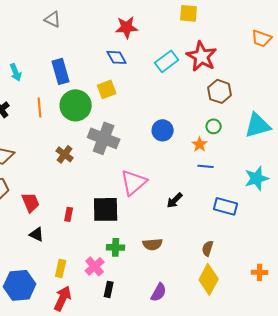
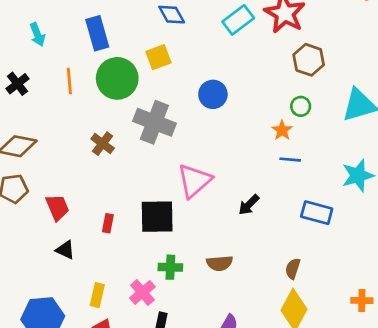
blue circle: (163, 130) -> (213, 94), moved

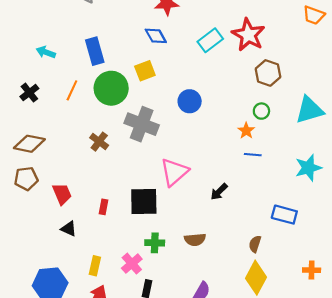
cyan arrow: (37, 35) -> (46, 52), turned 132
orange line: (69, 81) -> (72, 90), turned 30
blue rectangle: (317, 213) -> (284, 215), moved

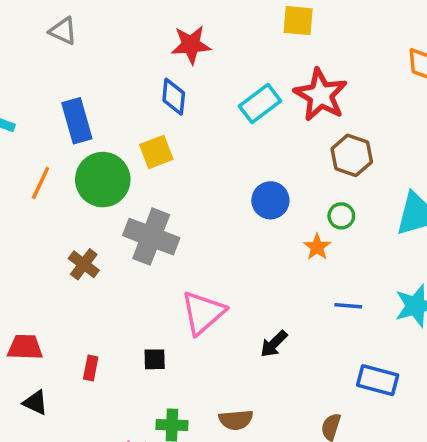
blue diamond: (156, 36) -> (174, 97), turned 35
blue circle: (190, 101) -> (270, 200), moved
blue line: (253, 155) -> (348, 306), moved
red trapezoid: (62, 194) -> (25, 347), turned -65
black square: (144, 201) -> (155, 359), size x0.5

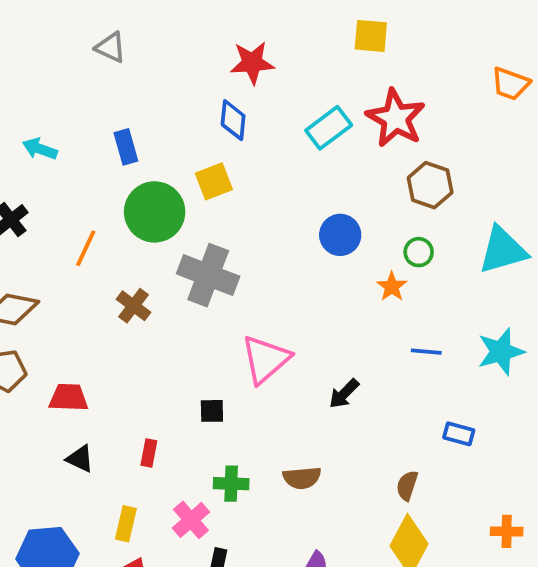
blue rectangle: (77, 121) -> (126, 147), size x0.7
orange line: (41, 183) -> (86, 248), moved
red rectangle: (91, 368) -> (149, 453), moved
blue rectangle: (378, 380) -> (459, 434), size x0.7

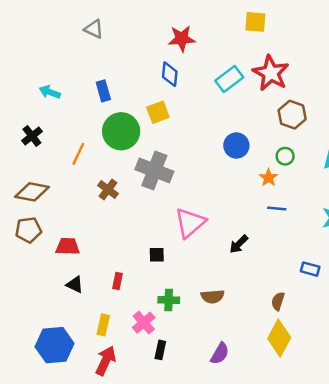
blue line: (426, 352) -> (277, 208), moved

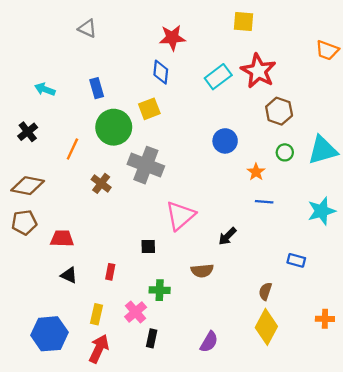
green circle: (285, 156) -> (285, 152), moved
brown semicircle: (213, 296) -> (202, 271), moved

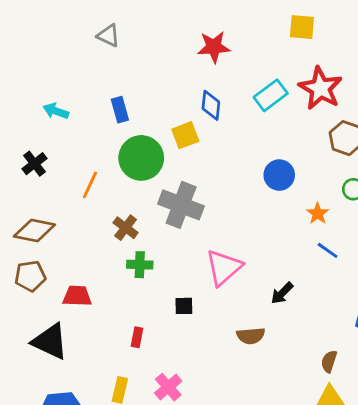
blue diamond: (161, 72) -> (211, 105), moved
blue line: (264, 202) -> (328, 250), turned 30
black triangle: (69, 275) -> (50, 342), moved, size x1.8
green cross: (160, 290) -> (140, 265), moved

